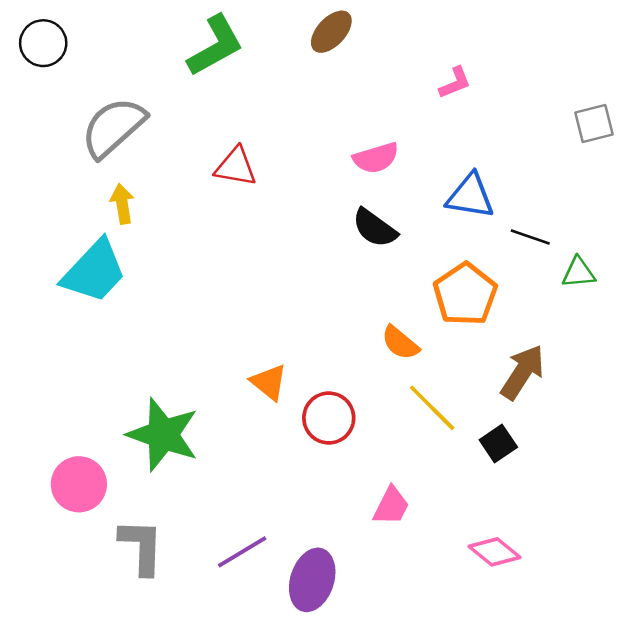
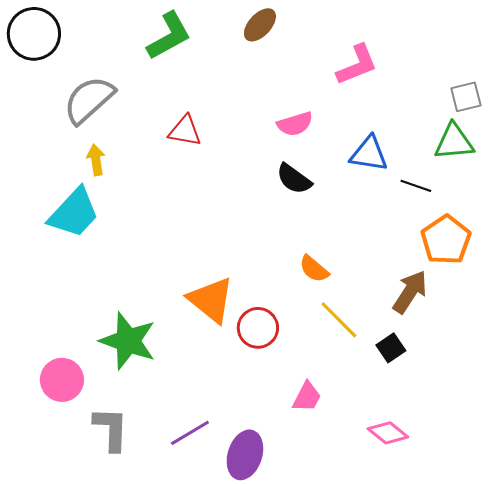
black circle: (43, 43) -> (34, 34), size x1.4
pink L-shape: (455, 83) -> (357, 65), size x1.6
green triangle: (579, 273) -> (454, 142), moved, size x1.5
orange pentagon: (465, 294) -> (446, 240), moved
orange triangle: (269, 382) -> (211, 300), size x1.6

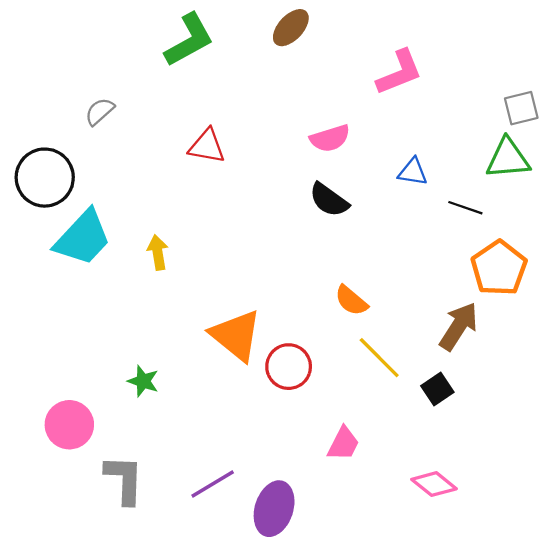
black circle: (34, 34) -> (45, 178), moved
gray semicircle: (89, 100) -> (100, 112), size x0.5
blue triangle: (369, 154) -> (413, 172), size x0.7
yellow arrow: (96, 160) -> (158, 252), moved
green star: (128, 341) -> (143, 381), size x0.5

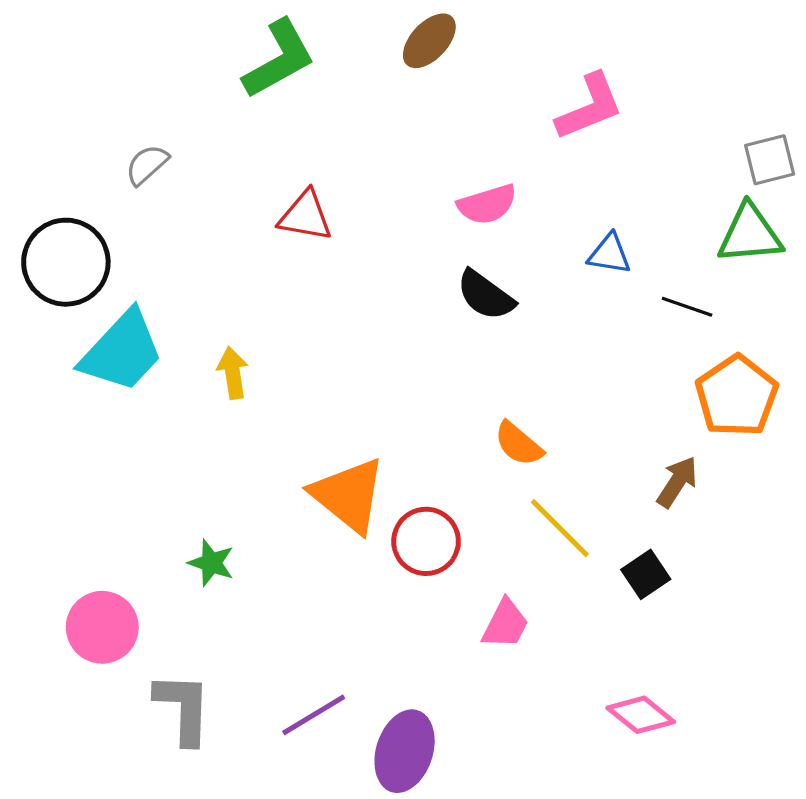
brown arrow: (459, 326) -> (677, 482), size x0.7
pink trapezoid: (343, 444) -> (505, 624), moved

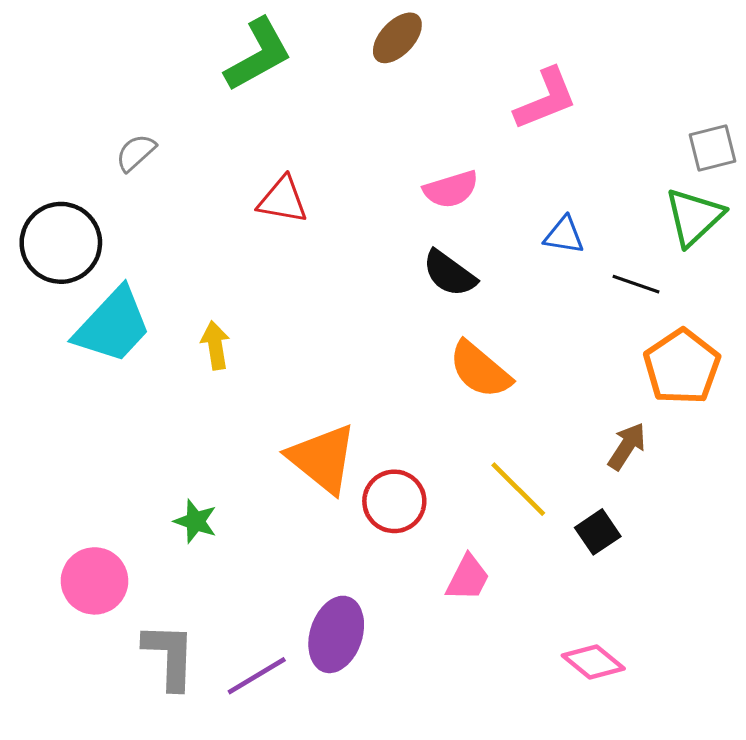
green triangle: (750, 234) -> (694, 217), turned -38
orange semicircle: (519, 444) -> (480, 370), moved, size x1.4
purple line: (314, 715) -> (257, 676), moved
purple ellipse: (405, 751) -> (336, 634), moved

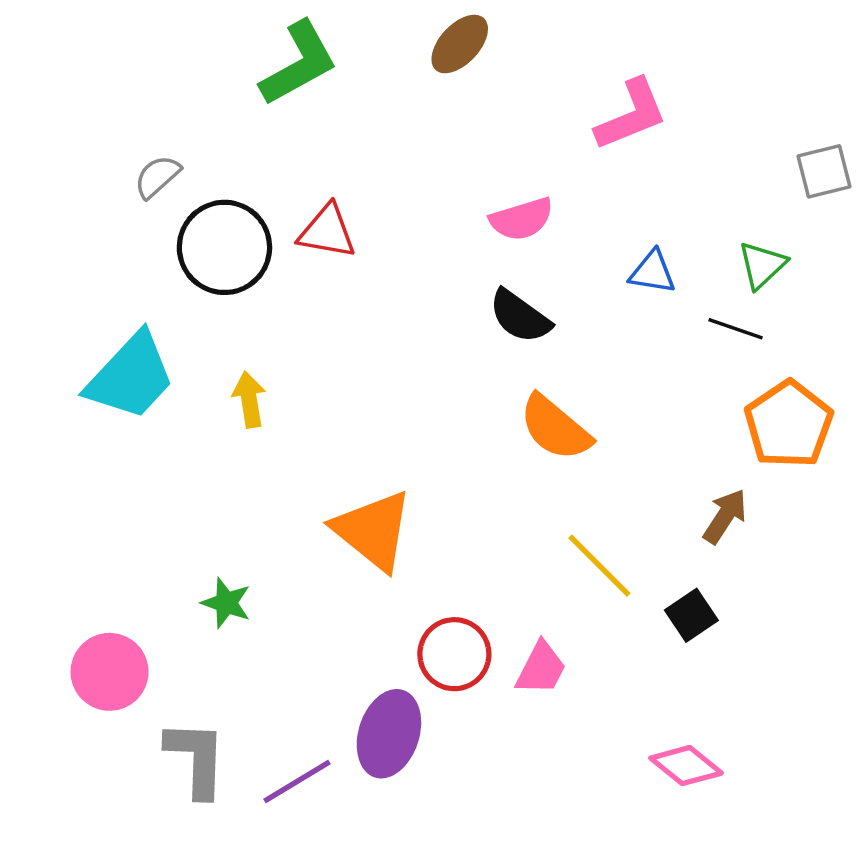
green triangle: (694, 217) -> (762, 265), moved, size x0.7
black circle: (61, 243) -> (224, 247), moved
red circle: (394, 501) -> (454, 654), moved

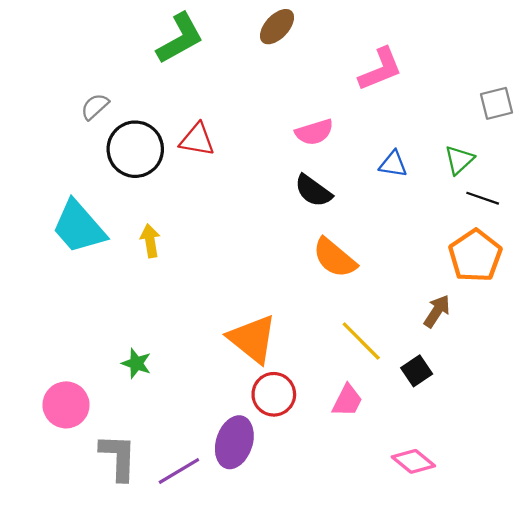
black line: (736, 329) -> (483, 198), moved
cyan trapezoid: (131, 377) -> (79, 227), turned 96
orange triangle: (373, 530) -> (252, 339), moved
pink trapezoid: (541, 668) -> (347, 401), moved

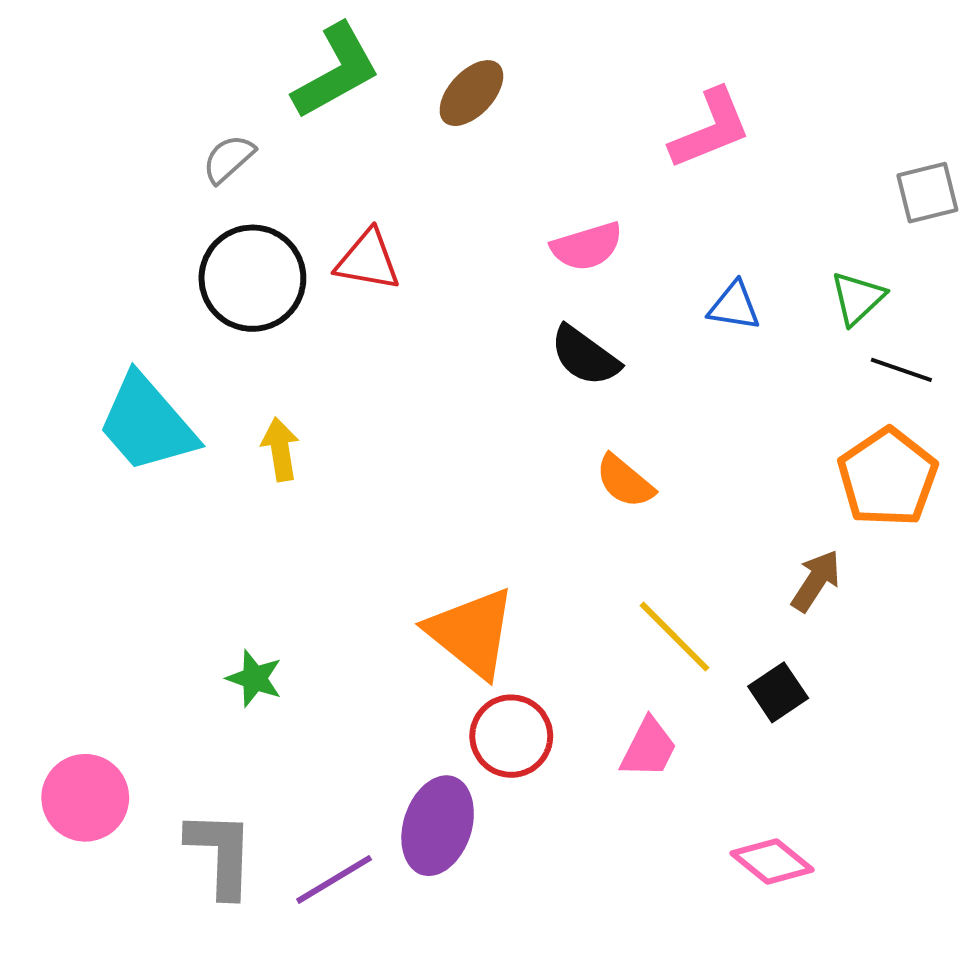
brown ellipse: (277, 27) -> (471, 93), moved
gray semicircle: (95, 107) -> (229, 159), moved
orange semicircle: (335, 258) -> (625, 481), size x0.7
pink circle: (66, 405) -> (85, 798), moved

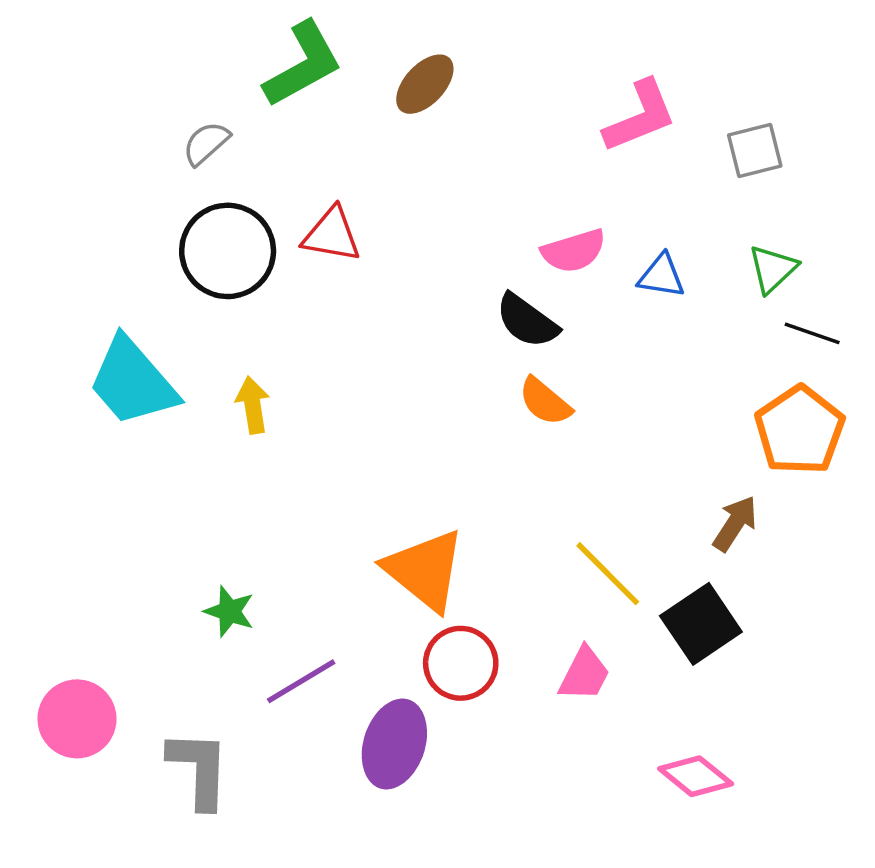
gray square: (927, 193) -> (755, 150), moved
pink semicircle: (587, 246) -> (574, 251), moved
orange semicircle: (625, 481) -> (545, 402), moved
black square: (778, 692) -> (701, 624), size x1.5
purple line: (334, 879) -> (301, 681), moved

